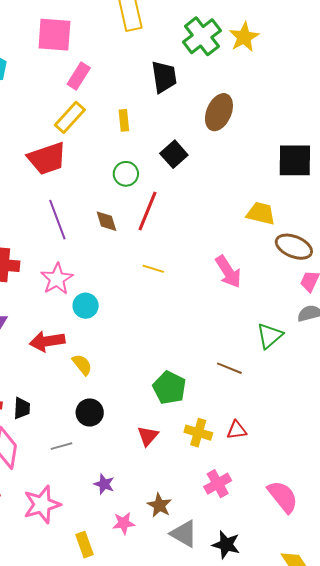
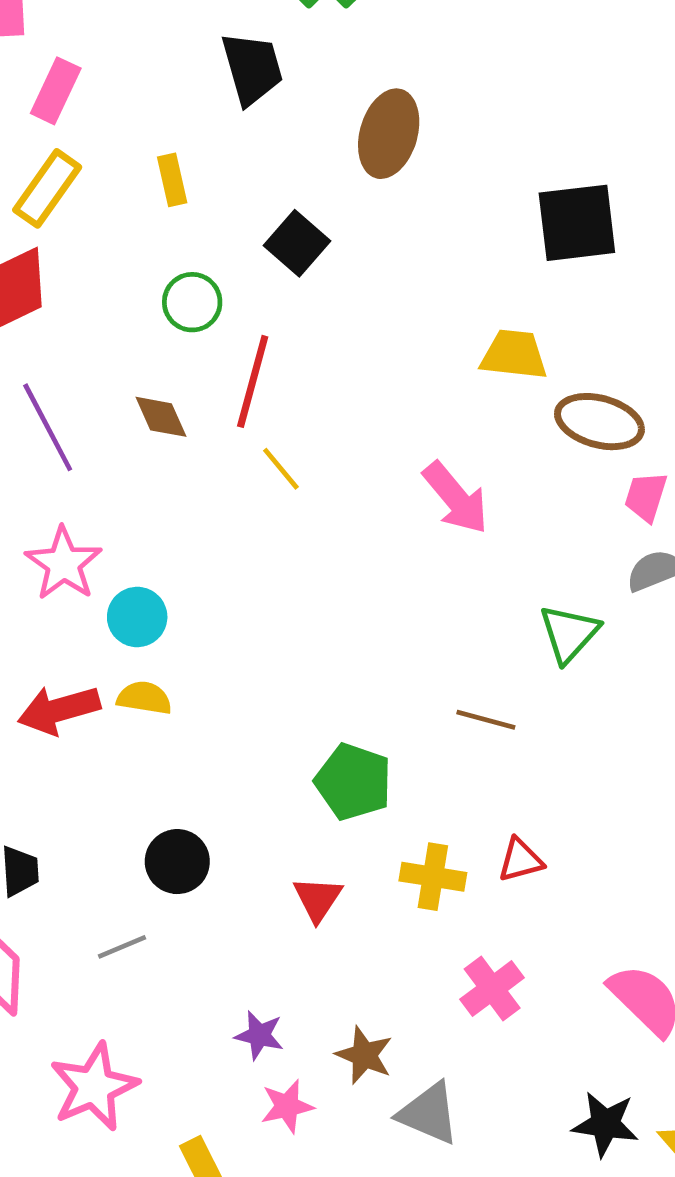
yellow line: (153, 269) -> (281, 469), moved, turned 40
yellow semicircle: (82, 365) -> (144, 698), moved, turned -35
purple star: (104, 484) -> (259, 1035), moved
black star: (226, 545) -> (605, 1124), moved

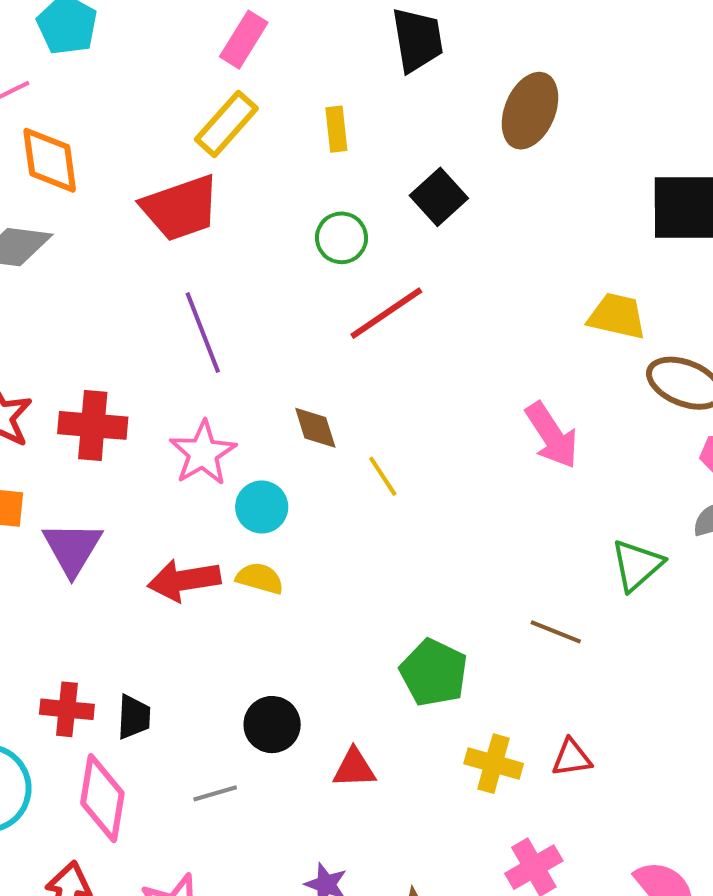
red line: (253, 381) -> (386, 313), turned 34
brown diamond: (161, 417) -> (315, 428), moved
yellow line: (281, 469) -> (383, 476), moved
red triangle: (318, 899) -> (354, 768), moved, turned 48

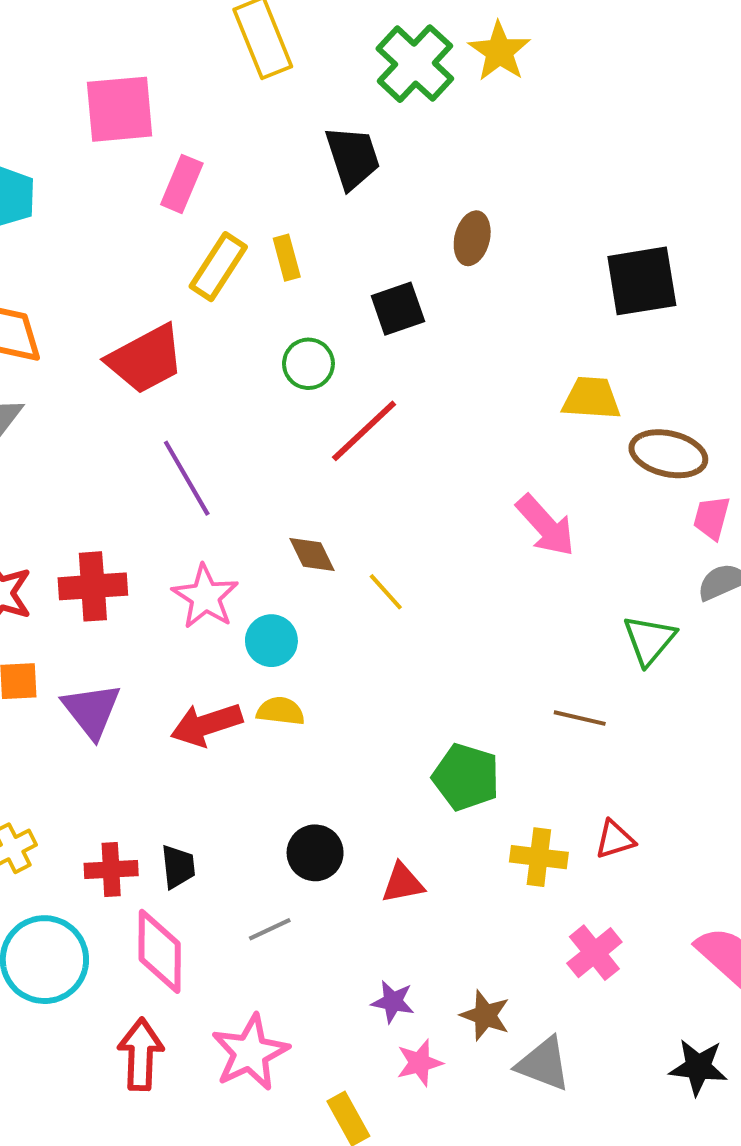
brown ellipse: (530, 111) -> (472, 238), moved, size x0.7
yellow rectangle: (226, 124) -> (218, 267), moved
black square: (439, 197) -> (398, 309), turned 32

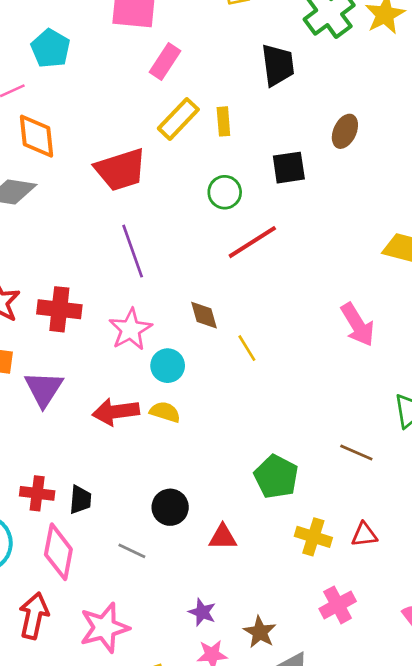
gray line: (270, 929) -> (132, 551), turned 40

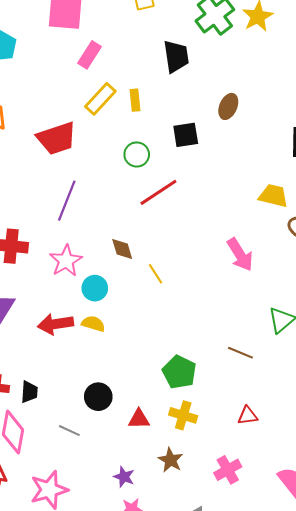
purple line: (133, 251) -> (67, 201), turned 42
yellow cross: (313, 537) -> (183, 415), moved
brown star: (260, 632) -> (171, 460), moved

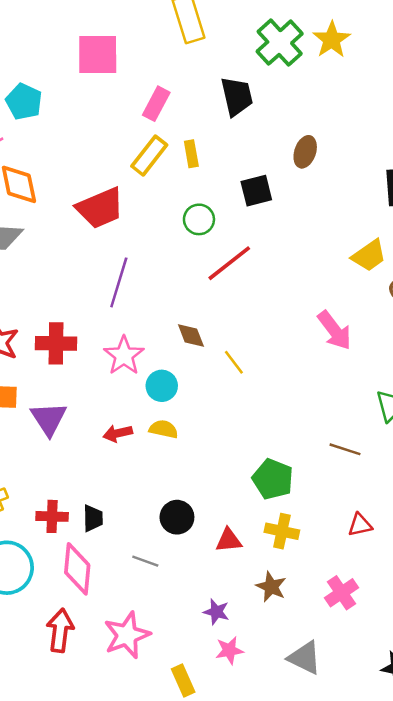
pink rectangle: (89, 55) -> (156, 104), moved
yellow trapezoid: (273, 196) -> (369, 255), turned 136
red arrow: (55, 324) -> (118, 433), size x0.7

